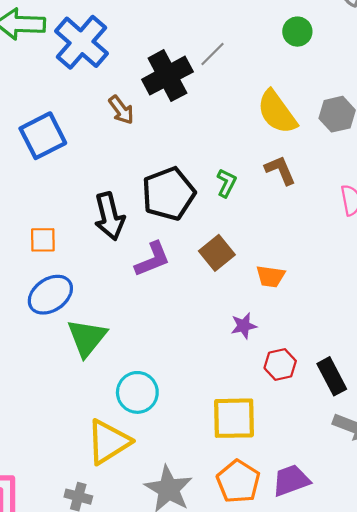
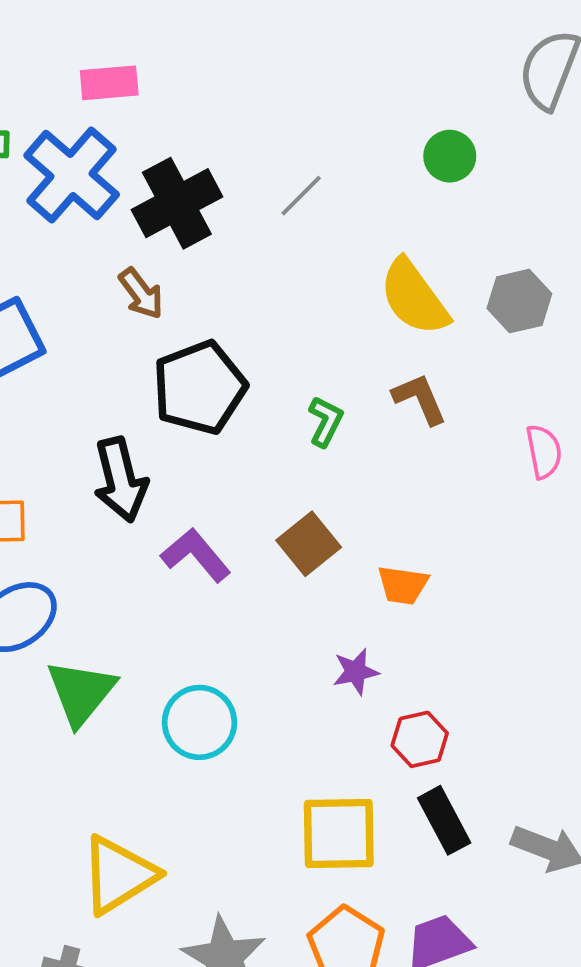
black cross: (167, 76) -> (177, 203), moved
black pentagon: (169, 194) -> (200, 388), moved
purple L-shape: (152, 259) -> (196, 555), turned -108
black rectangle: (332, 376) -> (444, 820), moved
cyan circle: (137, 392) -> (200, 722), moved

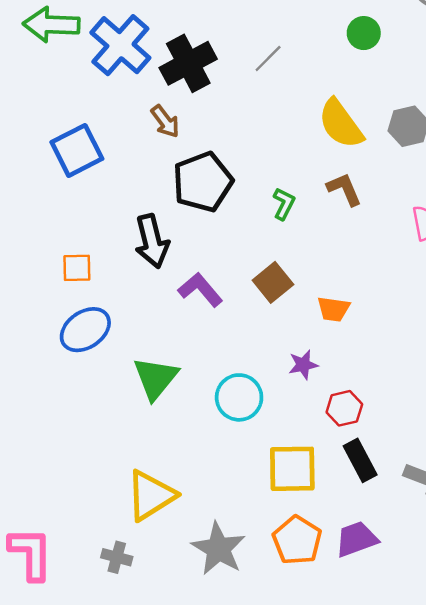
green triangle: (81, 692) -> (156, 378), moved
cyan circle: (200, 722) -> (239, 397), moved

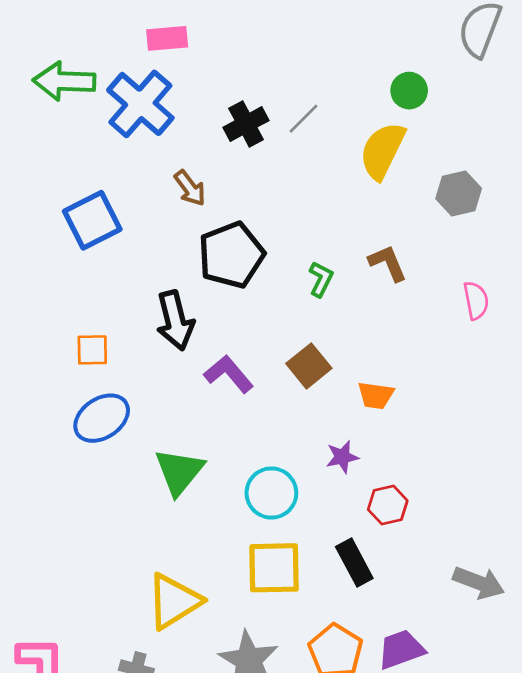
black cross: (188, 63) -> (246, 124), moved, size x0.7
yellow semicircle: (341, 124) -> (382, 151), moved, turned 62
black rectangle: (360, 460) -> (354, 563), moved
yellow square: (292, 469) -> (274, 568), moved

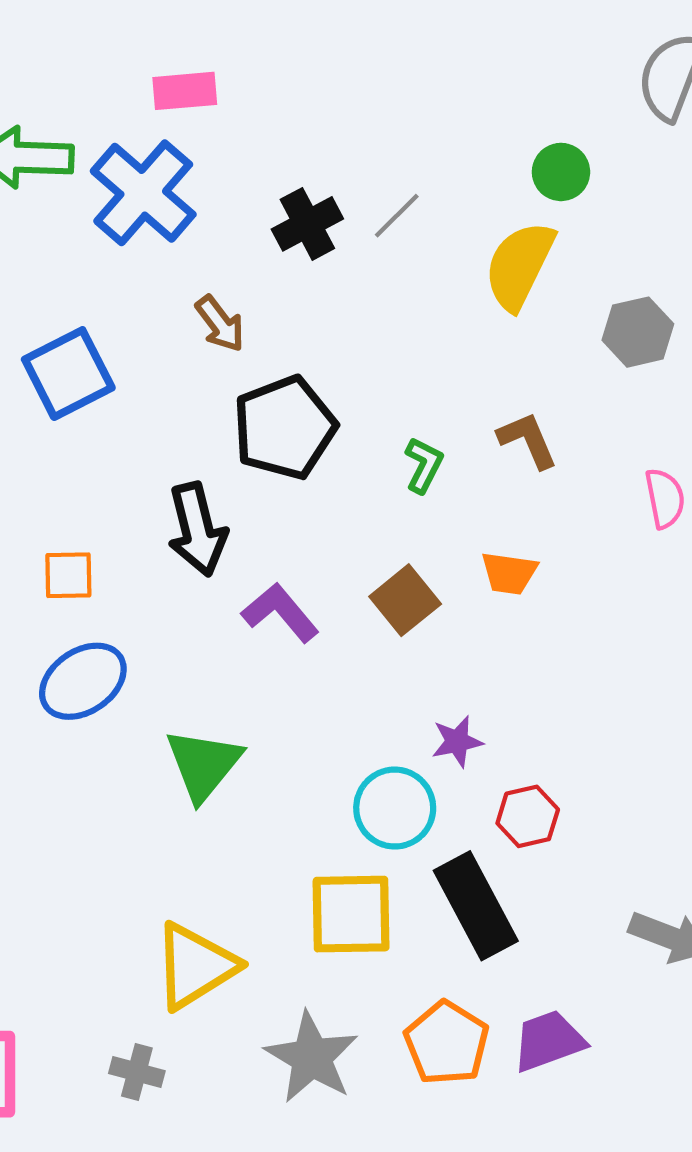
orange trapezoid: (376, 395) -> (509, 573), moved
cyan circle: (271, 493) -> (395, 808), moved
black rectangle: (354, 563) -> (476, 906), size x1.4

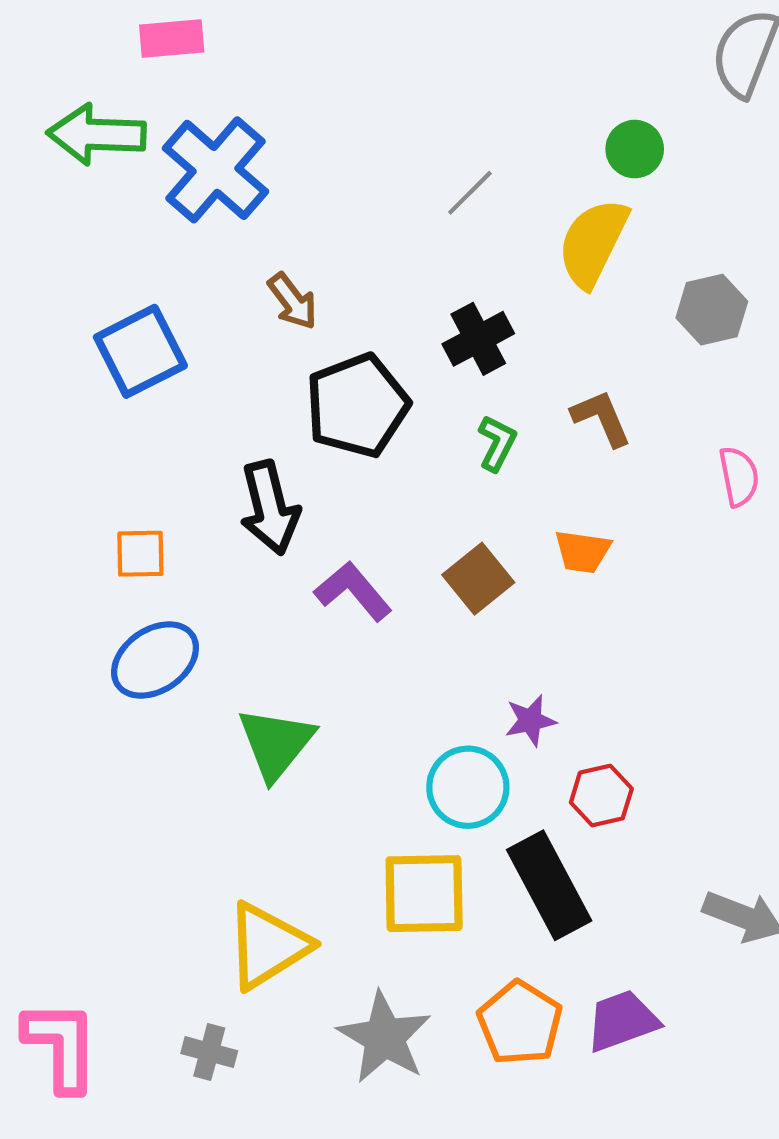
pink rectangle: (185, 91) -> (172, 38), moved
black cross: (307, 224) -> (478, 339), moved

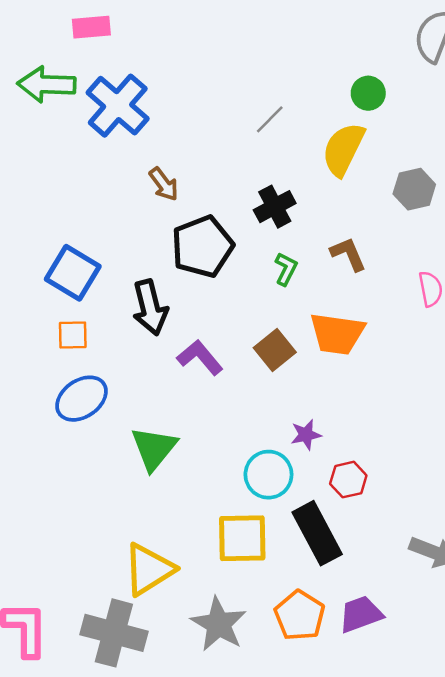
blue square: (140, 351) -> (73, 273), moved, turned -32
orange trapezoid: (583, 552) -> (337, 334), size x1.6
gray cross: (209, 1052) -> (114, 633), size x2.0

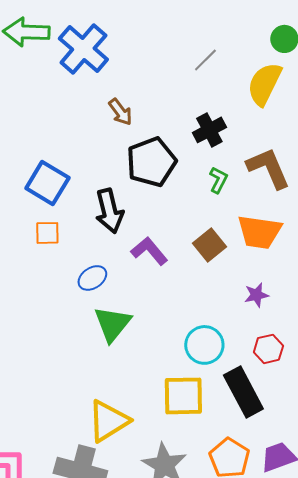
brown L-shape: (348, 254) -> (268, 168), size x1.5
blue ellipse: (82, 399) -> (92, 278), moved, size x0.7
purple star: (306, 435) -> (256, 295), moved

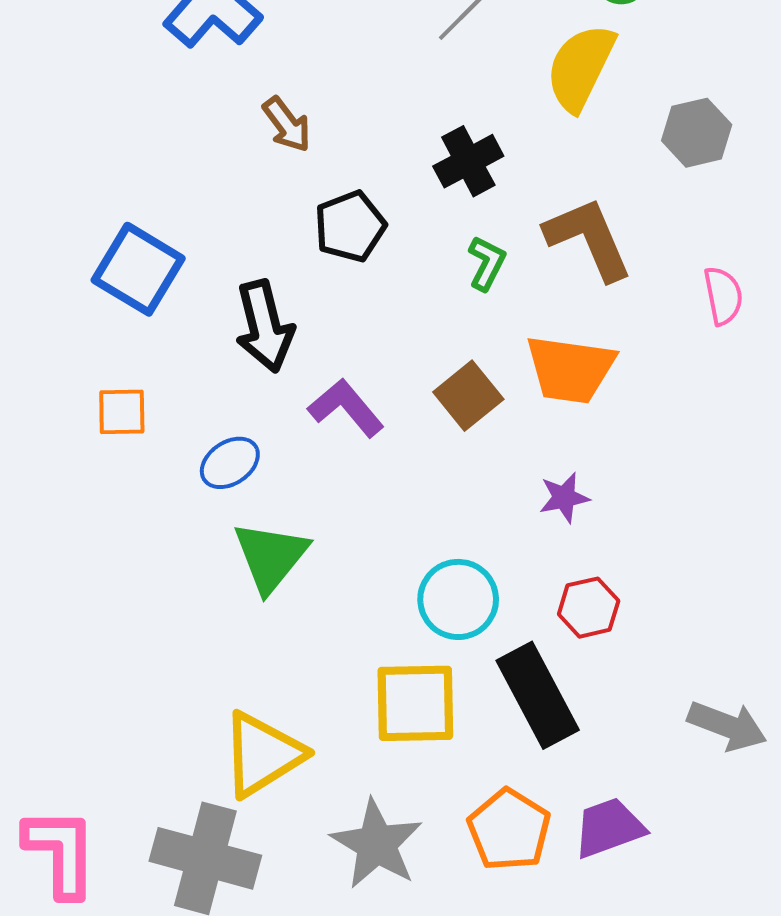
black pentagon: (151, 162) -> (350, 226), size x0.7
orange square: (47, 233) -> (122, 412), moved

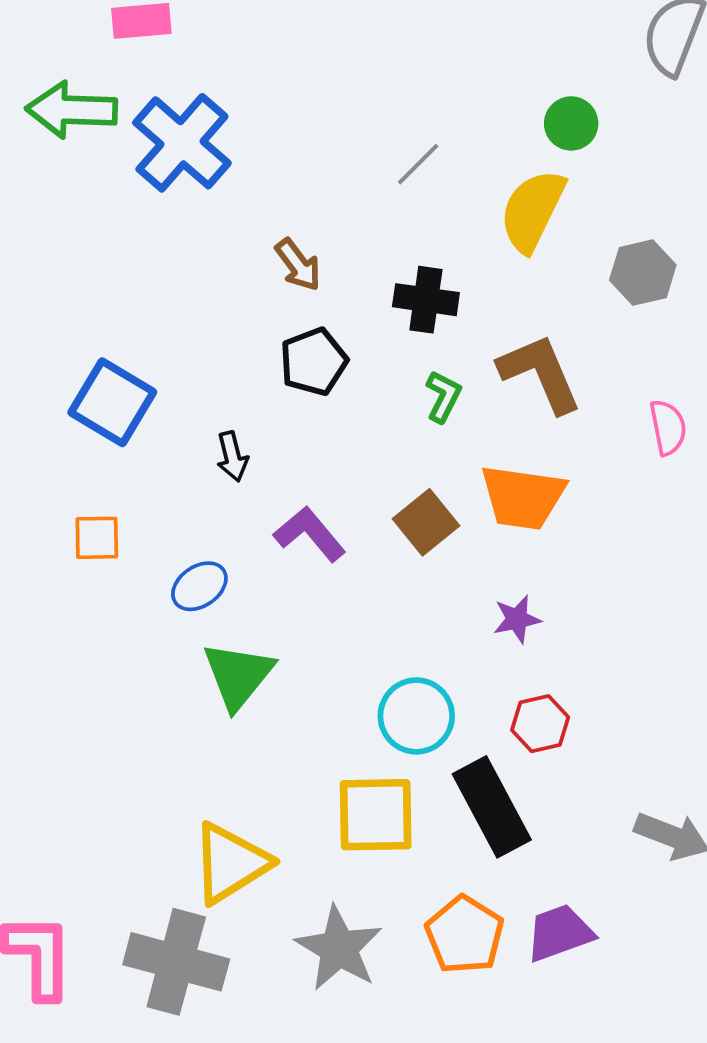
brown arrow: (287, 125) -> (298, 265), moved
black cross: (468, 161) -> (426, 300), turned 36
black arrow: (264, 326) -> (232, 457), size x0.6

